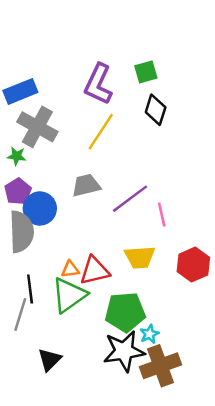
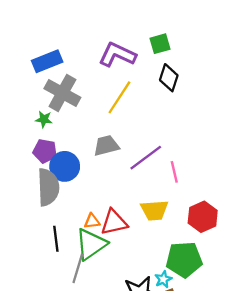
purple L-shape: (98, 84) -> (117, 55), turned 90
purple pentagon: (18, 191) -> (45, 151), turned -30
green pentagon: (125, 312) -> (184, 260), moved
gray line: (20, 315) -> (78, 268), moved

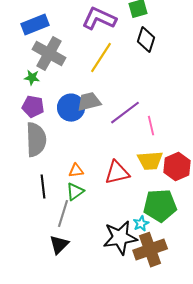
blue circle: (65, 166) -> (71, 108), moved
yellow trapezoid: (154, 210) -> (150, 161), moved
red triangle: (114, 222) -> (117, 173), moved
green triangle: (91, 244) -> (75, 192), size x0.6

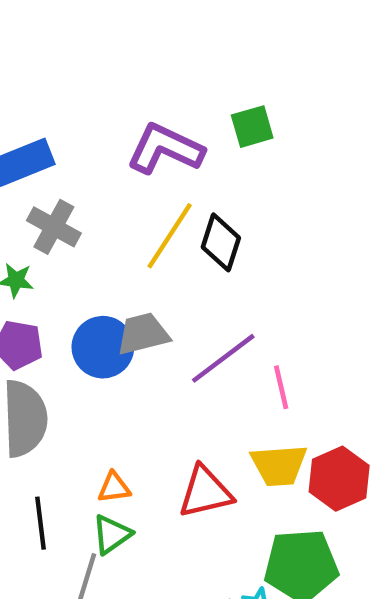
black diamond: (146, 40) -> (221, 242), moved
gray cross: (49, 54) -> (54, 227), size x0.7

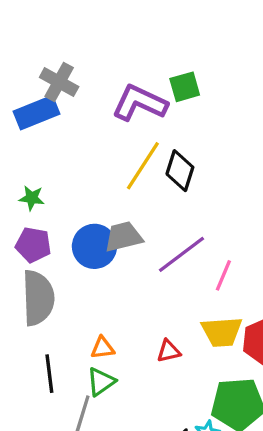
green square: (252, 127) -> (185, 87), moved
gray cross: (54, 227) -> (59, 82), moved
pink line: (281, 387) -> (223, 275), turned 36
red triangle: (205, 492) -> (169, 351), size x0.6

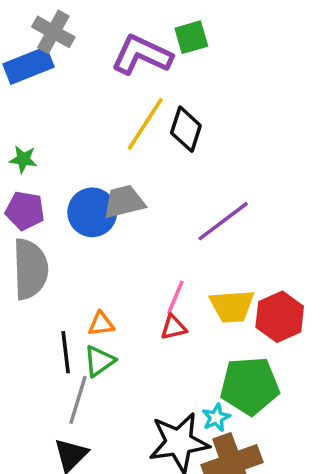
purple line: (181, 254) -> (223, 221), moved
pink line: (223, 275) -> (175, 297), moved
black line: (49, 374) -> (66, 352), moved

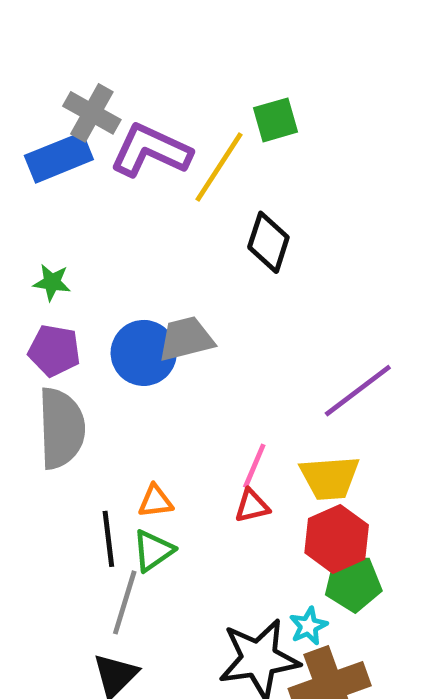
purple L-shape: (142, 55) -> (151, 151), moved
yellow line: (145, 124) -> (219, 167), moved
purple line: (223, 221) -> (358, 391), moved
red hexagon: (280, 317) -> (337, 539), moved
green pentagon: (250, 386) -> (353, 584), size x0.7

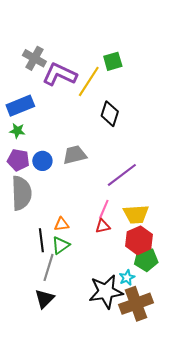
blue rectangle: (59, 158) -> (20, 106), moved
blue circle: (144, 353) -> (42, 161), moved, size x0.7
purple line: (358, 391) -> (122, 175), moved

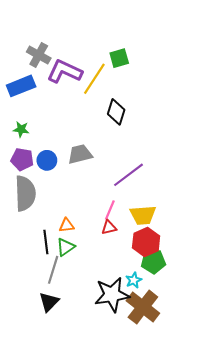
blue rectangle: (20, 106) -> (21, 86), moved
brown cross: (136, 304) -> (143, 307), turned -32

